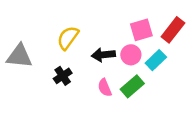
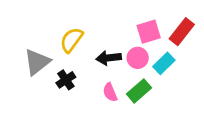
gray triangle: (19, 56) -> (37, 62), moved, turned -44

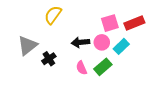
red rectangle: (182, 32) -> (134, 23), turned 30
yellow semicircle: (71, 40) -> (53, 15), moved

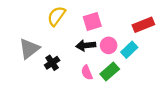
pink square: (110, 23) -> (92, 21), moved

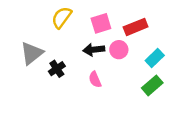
red rectangle: (143, 25) -> (136, 27), moved
cyan rectangle: (129, 50) -> (155, 58), moved
green rectangle: (110, 71) -> (152, 85), moved

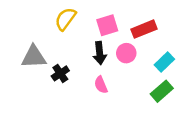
black arrow: (94, 50) -> (100, 53), turned -90
gray triangle: (32, 53) -> (34, 57), turned 35

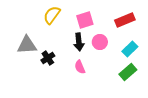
red rectangle: (144, 29) -> (125, 20), moved

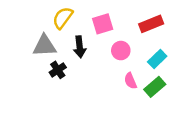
black arrow: (79, 42) -> (80, 47), moved
gray triangle: (27, 45) -> (44, 46), moved
pink semicircle: (80, 67) -> (130, 81), moved

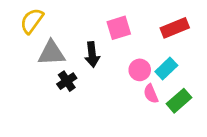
yellow semicircle: (63, 18) -> (32, 21), moved
pink circle: (121, 51) -> (140, 70), moved
cyan rectangle: (157, 59) -> (166, 68), moved

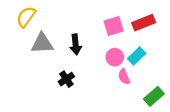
pink square: (119, 28) -> (114, 26), moved
black cross: (67, 81) -> (66, 79), moved
green rectangle: (179, 101) -> (154, 96), moved

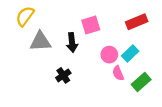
pink square: (114, 26) -> (91, 25), moved
green rectangle: (154, 96) -> (141, 82), moved

